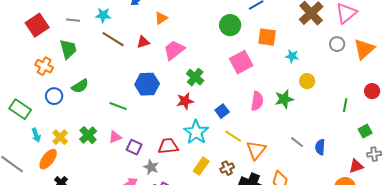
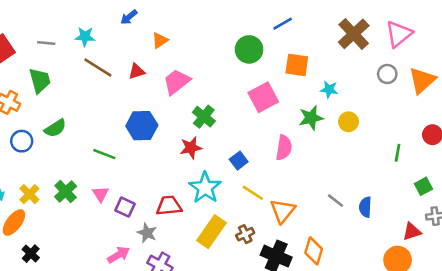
green star: (284, 99) -> (311, 118), moved
pink triangle: (115, 137) -> (100, 194), turned -40
yellow rectangle: (201, 166) -> (212, 232), size x1.4

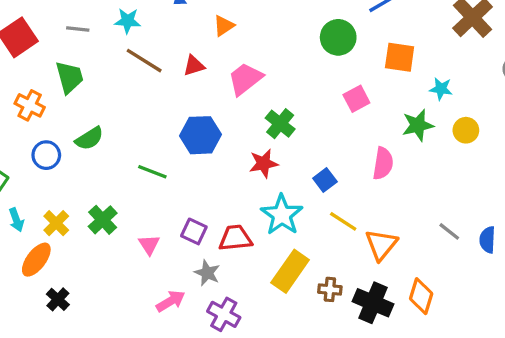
pink square: (263, 97) -> (356, 99), size x0.7
pink triangle: (100, 194) -> (149, 245), moved
purple square: (125, 207) -> (194, 231), moved
brown cross: (245, 234) -> (330, 289), moved, turned 30

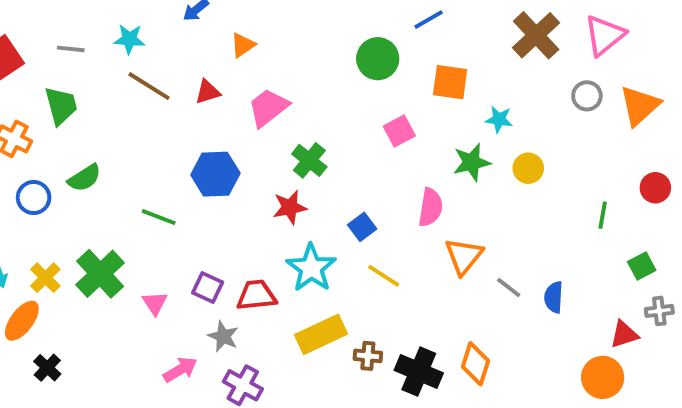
green cross: (103, 220) -> (100, 274), size x1.4
orange triangle: (381, 245) -> (464, 256), moved
yellow rectangle: (290, 271) -> (321, 334), turned 30

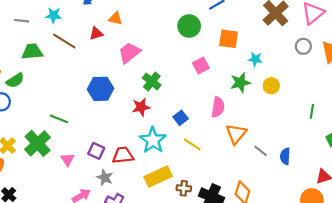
orange triangle: (243, 45) -> (115, 19), turned 48
red triangle: (208, 92) -> (96, 33), moved
green trapezoid: (61, 106) -> (32, 52), moved, turned -80
green semicircle: (84, 178) -> (15, 80), moved
green line: (159, 217) -> (59, 119), moved

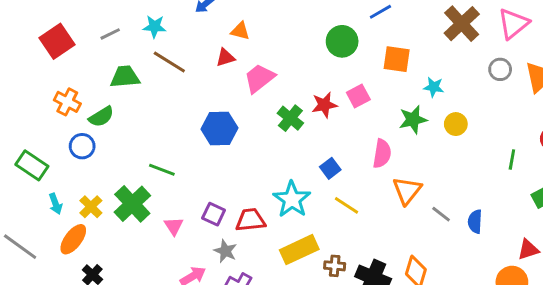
gray line: (22, 21) -> (110, 34), turned -32
red triangle: (96, 33) -> (225, 58), moved
red star: (141, 107) -> (324, 105), moved

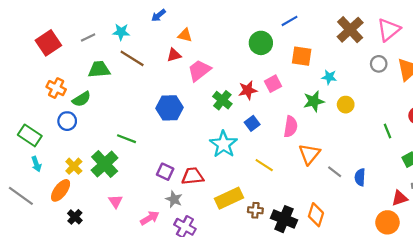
green line: (512, 159) -> (387, 131), turned -32
blue square: (330, 168) -> (252, 123), moved
cyan star: (292, 199) -> (223, 144), moved
cyan arrow: (56, 204) -> (36, 164), moved
pink triangle: (174, 226) -> (116, 201), moved

